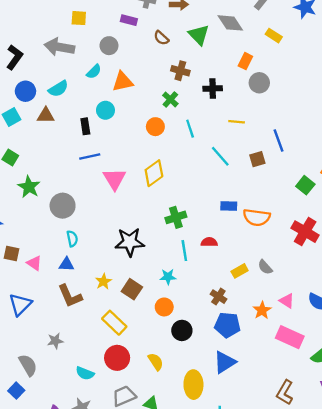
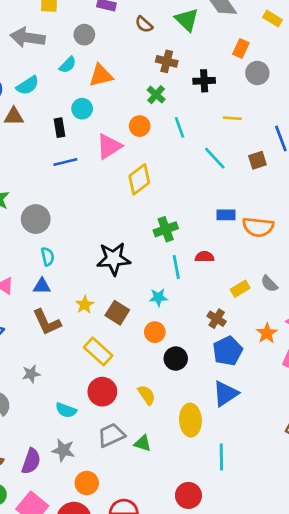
pink triangle: (114, 179) -> (109, 146), moved, turned 30
blue pentagon: (227, 325) -> (228, 351), turned -30

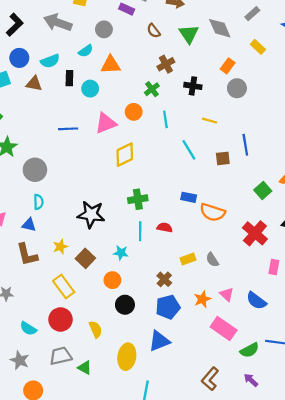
brown cross: (167, 61) -> (166, 64), turned 35
black rectangle: (59, 128) -> (69, 78), moved

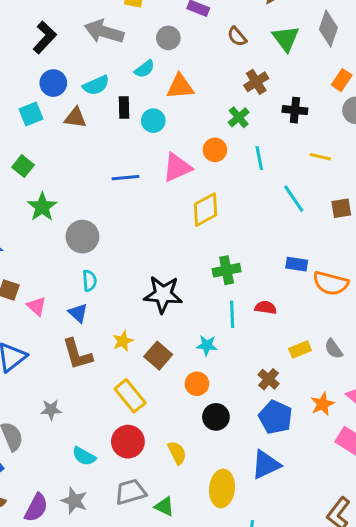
gray diamond: (220, 28) -> (328, 28), turned 45
blue triangle: (29, 225) -> (78, 313), turned 32
blue pentagon: (168, 307) -> (275, 417), turned -30

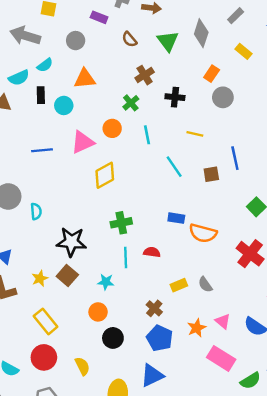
cyan semicircle: (145, 69) -> (45, 65), moved
cyan semicircle: (89, 281) -> (36, 211), moved
brown square: (158, 356) -> (67, 275), moved

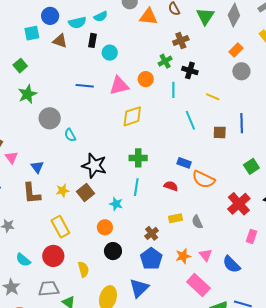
orange triangle: (85, 79) -> (148, 17), moved
black cross: (175, 97) -> (190, 70), moved
cyan semicircle: (36, 211) -> (70, 135), turned 144
red semicircle: (152, 252) -> (171, 186), moved
blue triangle: (152, 375) -> (139, 288), turned -30

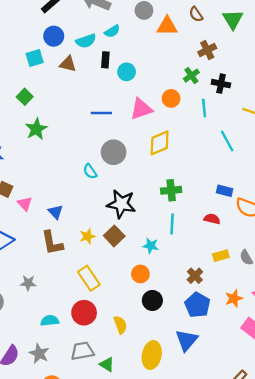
gray circle: (50, 118) -> (114, 152), moved
cyan semicircle: (23, 260) -> (50, 321), turned 140

